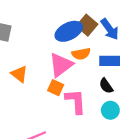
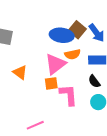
blue ellipse: (69, 31) -> (62, 35), turned 35
orange square: (56, 88) -> (51, 83), turned -32

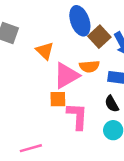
blue ellipse: (62, 35) -> (80, 21), moved, turned 55
orange triangle: (20, 72) -> (45, 51), moved

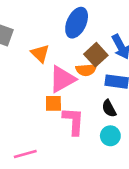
blue ellipse: (80, 21) -> (77, 23), turned 44
brown square: (99, 37) -> (96, 55), moved

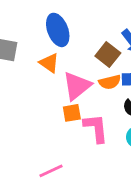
blue ellipse: (77, 23) -> (58, 30), moved, turned -36
orange semicircle: (86, 70) -> (110, 82), moved

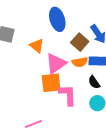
blue ellipse: (58, 30) -> (57, 19), moved
orange square: (72, 113) -> (51, 83), size x1.5

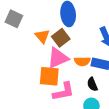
brown square: (80, 42) -> (61, 38), moved
pink L-shape: (68, 95) -> (64, 92), turned 70

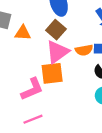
orange triangle: (42, 36) -> (23, 33), moved, turned -35
pink L-shape: (64, 92) -> (32, 89), moved

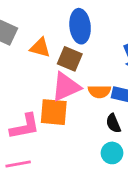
brown square: (56, 30) -> (70, 59), turned -30
orange triangle: (23, 33) -> (40, 48), moved

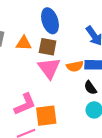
pink triangle: (66, 87) -> (49, 68), turned -30
orange square: (54, 112) -> (46, 116), moved

